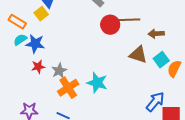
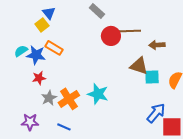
orange rectangle: (17, 22) -> (54, 48), moved
cyan square: (161, 60) -> (152, 77), moved, turned 35
gray star: (59, 71) -> (49, 98), moved

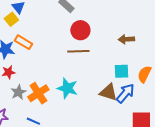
brown line: (130, 31) -> (78, 51), moved
brown triangle: (139, 66) -> (108, 92), moved
blue arrow: (156, 113) -> (125, 93), moved

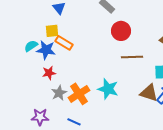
yellow square: (11, 19) -> (52, 31), moved, turned 32
brown line: (78, 51) -> (132, 57), moved

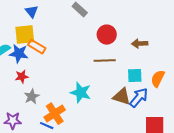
yellow square: (52, 31) -> (25, 35), size x1.5
red circle: (121, 31) -> (107, 35), moved
orange cross: (79, 94) -> (55, 114), moved

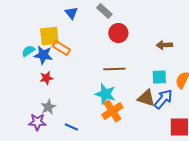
blue triangle: (32, 12) -> (71, 13), moved
red circle: (107, 35) -> (118, 33), moved
brown line: (105, 61) -> (114, 69), moved
gray star: (32, 97) -> (48, 107), moved
orange cross: (55, 114) -> (112, 111), moved

